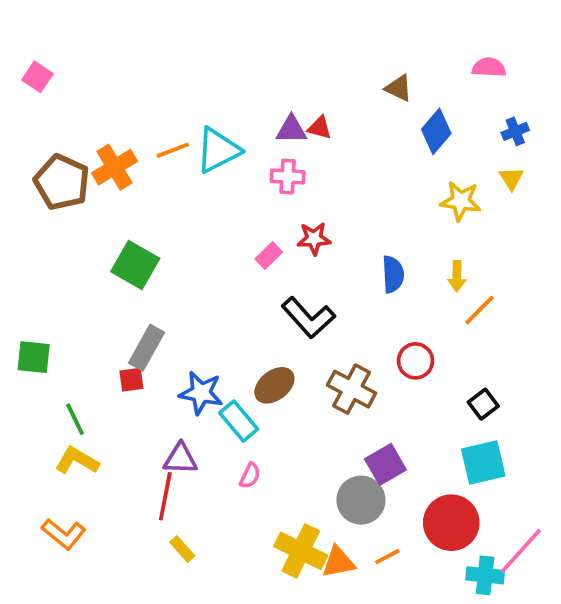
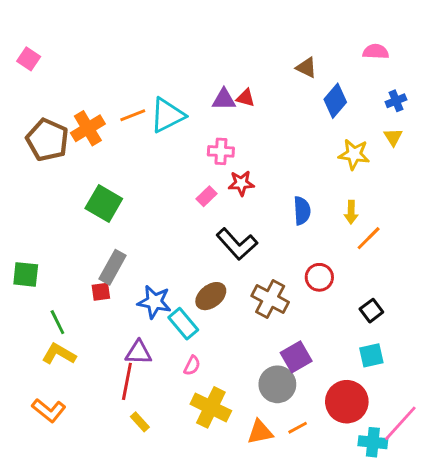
pink cross: (288, 177) -> (221, 151), moved
cyan square: (483, 462) -> (371, 355), size x0.7
yellow cross: (301, 551) -> (211, 407), moved

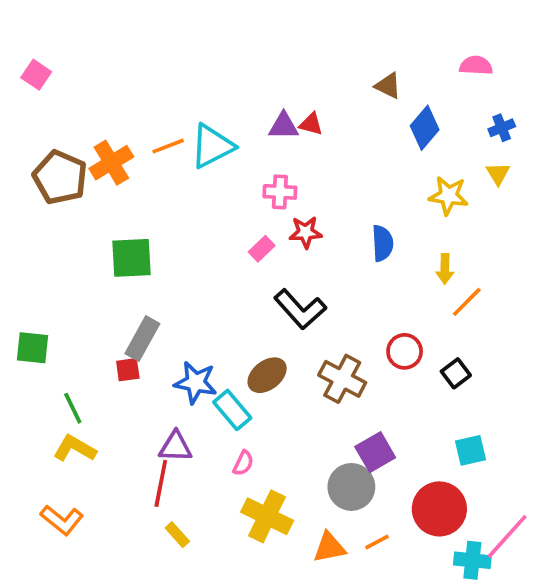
green square: (104, 204) -> (131, 258), turned -33
blue semicircle: (302, 211) -> (383, 243), moved
black square: (371, 311) -> (456, 373), moved

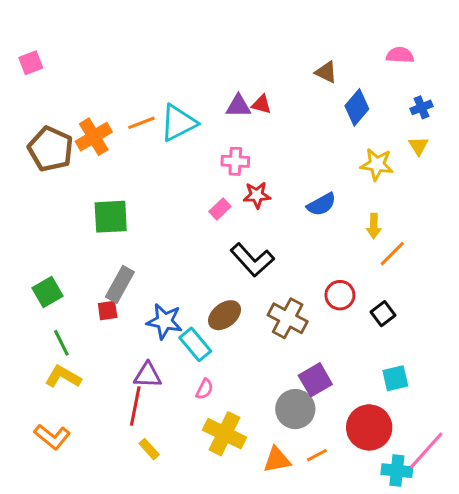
pink square: (36, 75) -> (31, 63), turned 35
blue semicircle: (383, 243) -> (321, 204), turned 64
green square: (33, 348) -> (48, 292), moved, turned -36

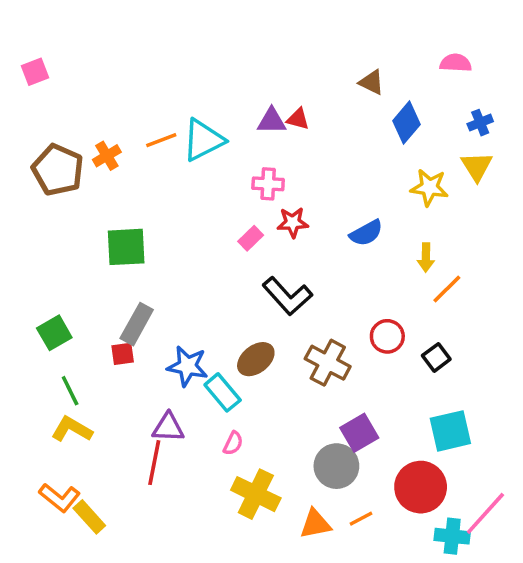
orange cross: (94, 137) -> (107, 156), size x0.7
yellow triangle: (418, 146) -> (477, 166), size x1.4
cyan square: (395, 378) -> (450, 431), size x1.4
yellow rectangle: (149, 449) -> (89, 517), moved, size x1.4

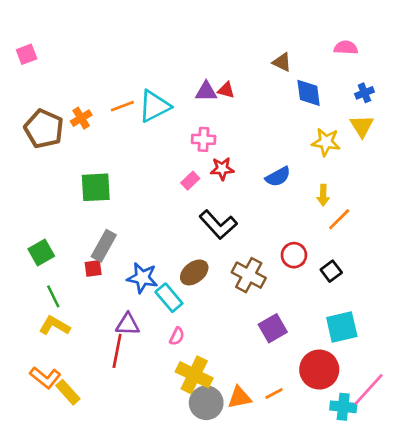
blue diamond: (407, 123) -> (309, 93), turned -48
gray circle: (336, 466) -> (206, 403), moved

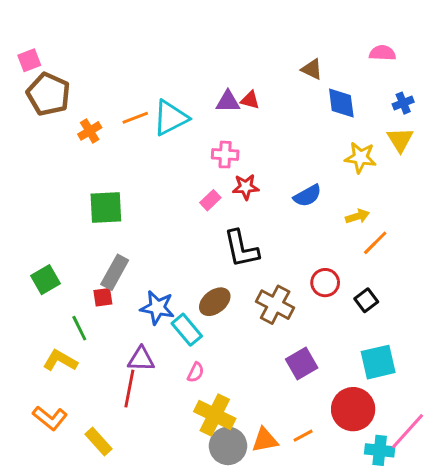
brown pentagon: (44, 129) -> (48, 94), moved
yellow arrow: (323, 195) -> (358, 216), turned -108
black L-shape: (218, 225) -> (241, 249), turned 30
green line: (53, 296) -> (79, 328), moved
yellow rectangle: (68, 392) -> (98, 442), moved

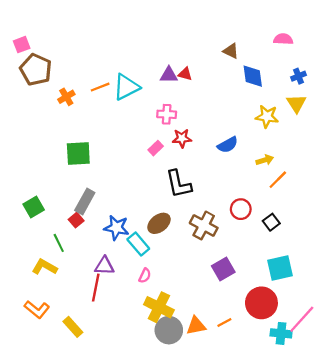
red square: (103, 297) -> (76, 220), turned -32

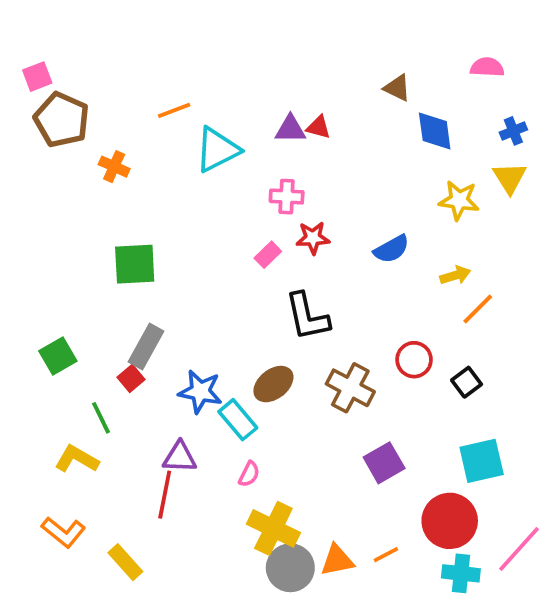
orange line: (100, 87) -> (174, 110), moved
orange cross: (66, 97) -> (114, 167), turned -35
cyan cross: (281, 333) -> (461, 573), moved

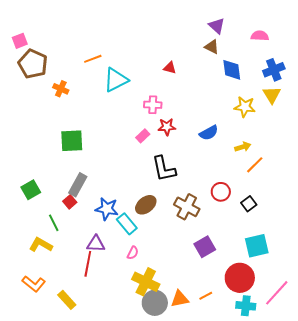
purple triangle: (290, 129) -> (217, 26), moved, turned 42
blue cross: (513, 131) -> (274, 70), size x1.5

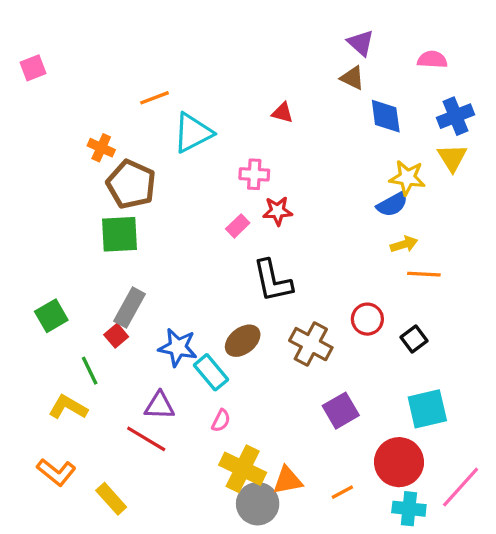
brown pentagon: (33, 64) -> (131, 184), moved
blue semicircle: (209, 133) -> (392, 204), moved
orange line: (255, 165) -> (424, 274), turned 48
red line: (88, 264) -> (146, 439), turned -70
orange triangle: (180, 299) -> (288, 480), moved

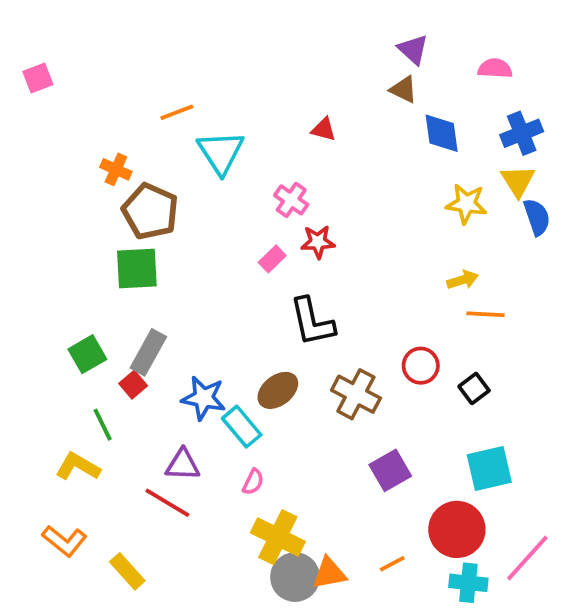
cyan triangle: (193, 133) -> (221, 152), turned -36
pink cross: (254, 174) -> (291, 200), turned 32
blue semicircle: (392, 204) -> (537, 217), moved, turned -80
green square: (51, 316) -> (87, 354), moved
orange triangle: (288, 480) -> (329, 573), moved

